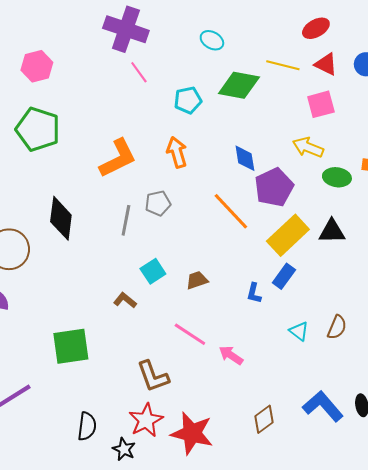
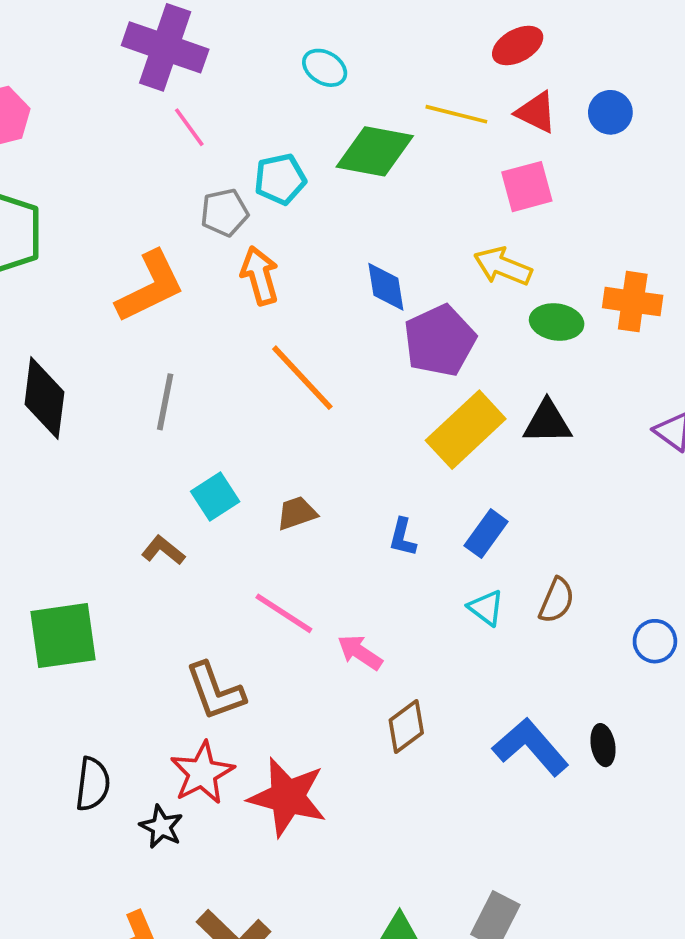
gray pentagon: (158, 203) -> (224, 213), moved
orange line: (231, 211) -> (302, 378), moved
blue rectangle: (284, 276) -> (486, 534), moved
brown diamond: (264, 419) -> (406, 727), moved

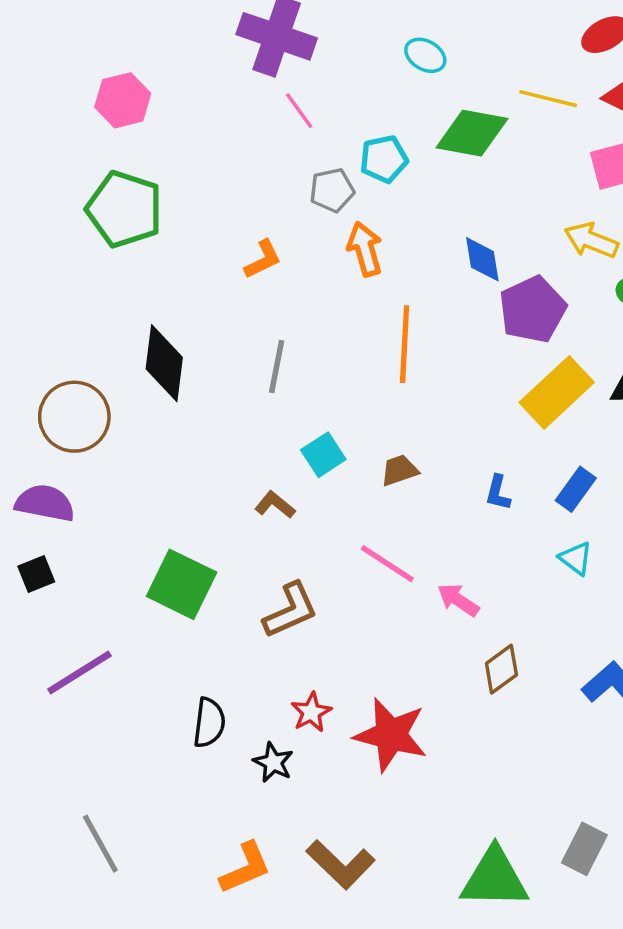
orange L-shape: (150, 287) -> (263, 259), size x0.6
orange line: (302, 378) -> (405, 344), turned 46
green square: (63, 636) -> (182, 584), turned 34
brown L-shape: (215, 691) -> (290, 610), moved, turned -94
red star: (202, 773) -> (311, 712), size x0.7

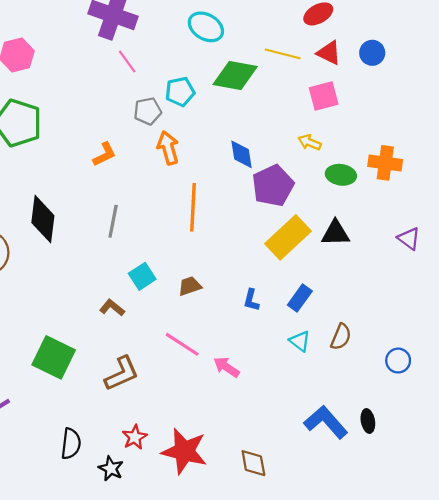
cyan ellipse: (425, 55) -> (206, 27), size x1.4
yellow arrow: (591, 240) -> (310, 142), size x0.7
brown diamond: (501, 669) -> (253, 463), moved, turned -64

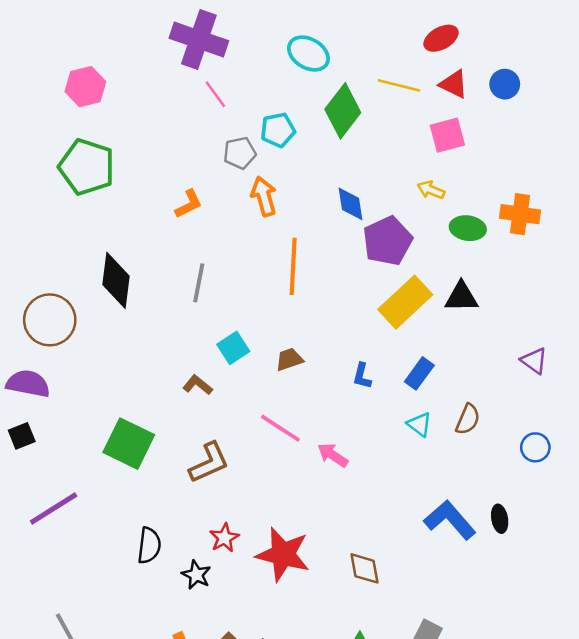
green diamond: (235, 75) -> (343, 111), turned -63
purple triangle: (409, 239) -> (534, 361), moved

